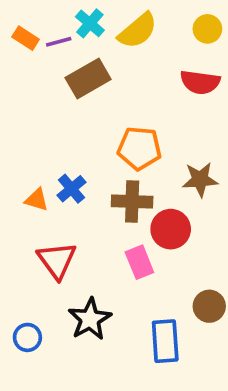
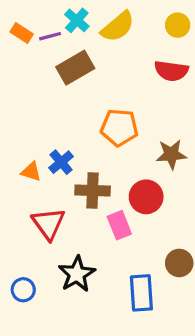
brown cross: (132, 202) -> (93, 191), moved

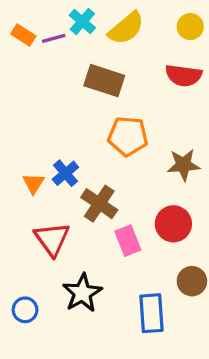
brown rectangle: (75, 68) -> (104, 81), moved, turned 48
orange triangle: (31, 172) -> (33, 183), turned 45
brown cross: (93, 191) -> (99, 204), turned 32
red circle: (146, 197) -> (173, 224), moved

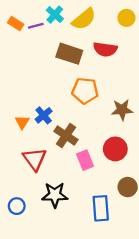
red semicircle: (184, 75) -> (105, 49), moved
black star: (82, 293) -> (55, 195), turned 30

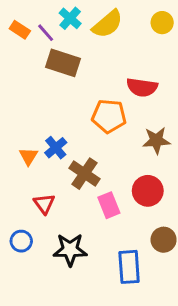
purple line: (36, 26) -> (46, 33), turned 64
red semicircle: (105, 49) -> (142, 87), moved
brown rectangle: (69, 54) -> (63, 63), moved
red triangle: (35, 159) -> (44, 204), size x0.7
blue circle: (17, 206) -> (21, 241), moved

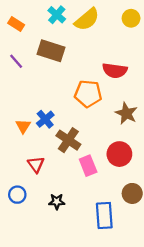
purple line: (46, 33) -> (16, 61), moved
brown star: (156, 140) -> (126, 113), turned 30
black star: (70, 250) -> (57, 202), size x0.6

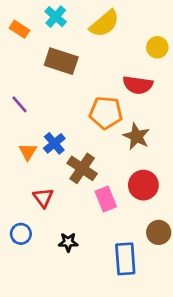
cyan cross: (57, 15) -> (56, 17), moved
yellow circle: (131, 18) -> (157, 47), moved
purple line: (16, 61) -> (19, 104), moved
brown star: (126, 113) -> (136, 136), moved

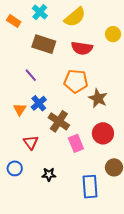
red semicircle: (138, 85) -> (82, 48), moved
purple line: (19, 104) -> (31, 75), moved

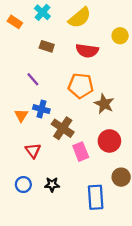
brown rectangle: (44, 44) -> (47, 46), size x0.6
blue cross: (39, 103) -> (41, 109), turned -35
blue circle: (15, 168) -> (23, 185), moved

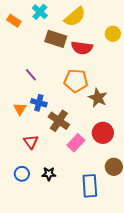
brown rectangle: (47, 46) -> (56, 39), moved, size x1.5
pink rectangle: (81, 152) -> (76, 143), turned 66

